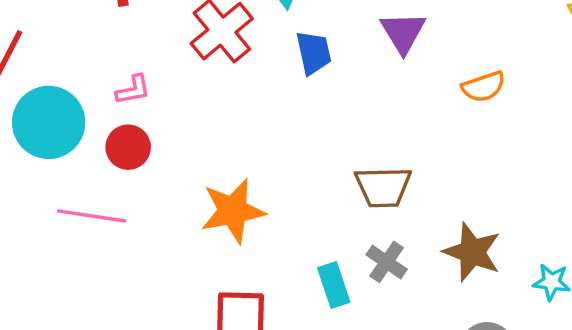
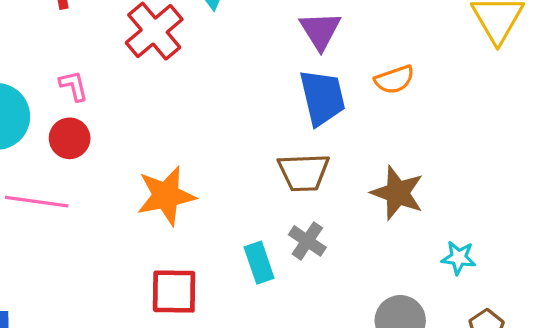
blue trapezoid: (314, 53) -> (322, 98), moved, size x1.4
pink L-shape: (133, 90) -> (74, 86), turned -92
brown star: (472, 252) -> (397, 193), moved

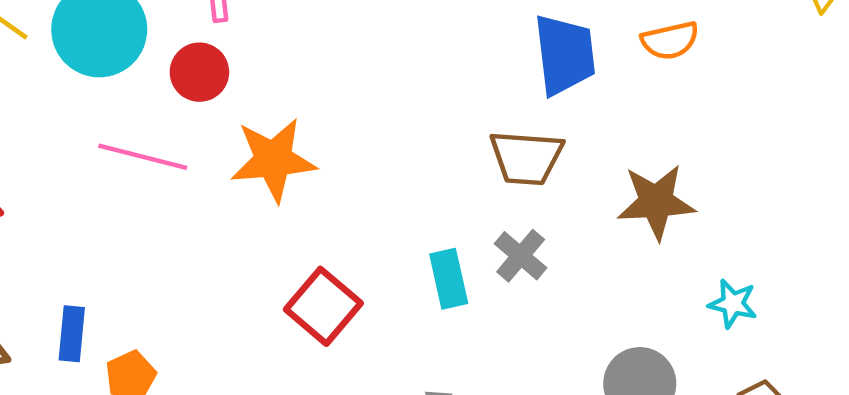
brown star: (397, 193) -> (656, 202), turned -30
orange star: (166, 196) -> (273, 160), moved
red square: (174, 292) -> (323, 306), turned 33

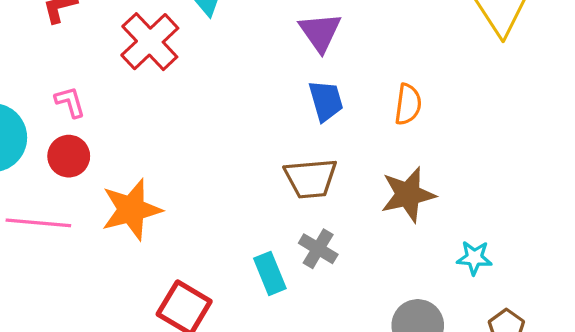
orange semicircle: (670, 41) -> (408, 104), moved, turned -60
blue trapezoid: (565, 55) -> (326, 101), size x0.7

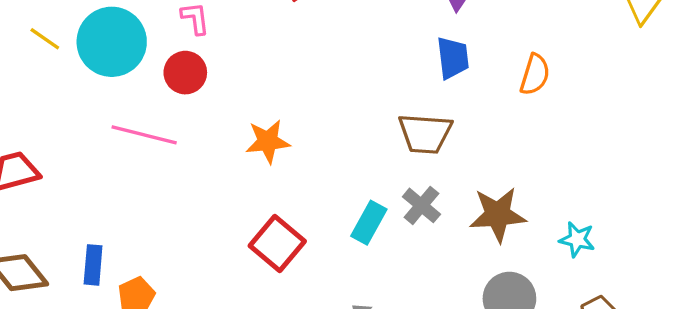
brown star: (408, 195) -> (498, 215), moved
orange star: (131, 210) -> (268, 141), moved, size x0.7
cyan rectangle: (270, 273) -> (369, 223), turned 42

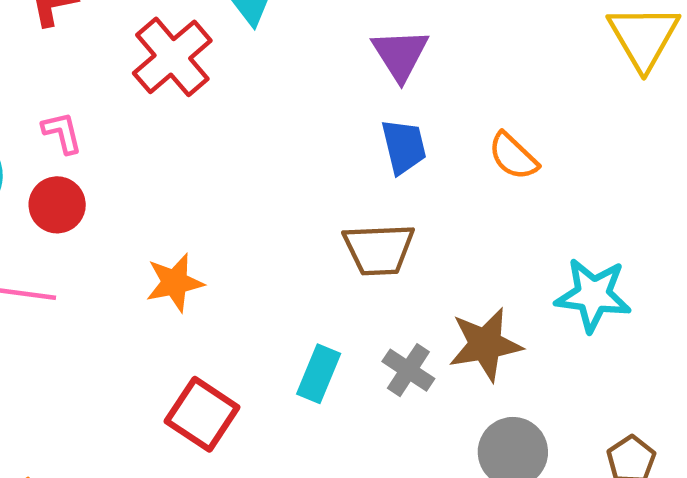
orange semicircle: (535, 75) -> (513, 156), turned 123
gray cross: (421, 205) -> (408, 370), moved
cyan star: (577, 239) -> (593, 295), moved, size x1.6

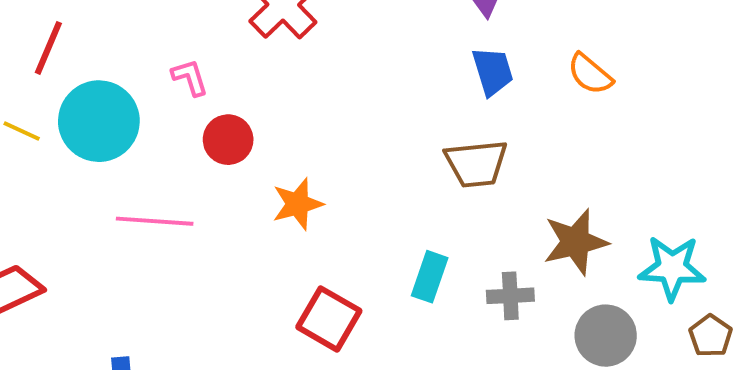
red circle: (57, 205) -> (228, 140), moved
cyan star: (593, 295) -> (672, 268), moved
gray cross: (408, 370) -> (510, 296), moved, turned -33

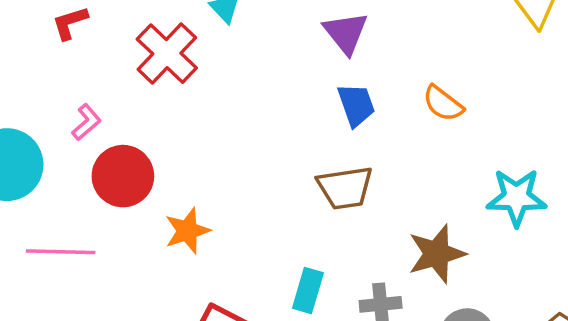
pink L-shape: (190, 77) -> (86, 122), turned 69
red circle: (228, 140) -> (123, 176), size x1.4
cyan star: (672, 268) -> (516, 197), moved

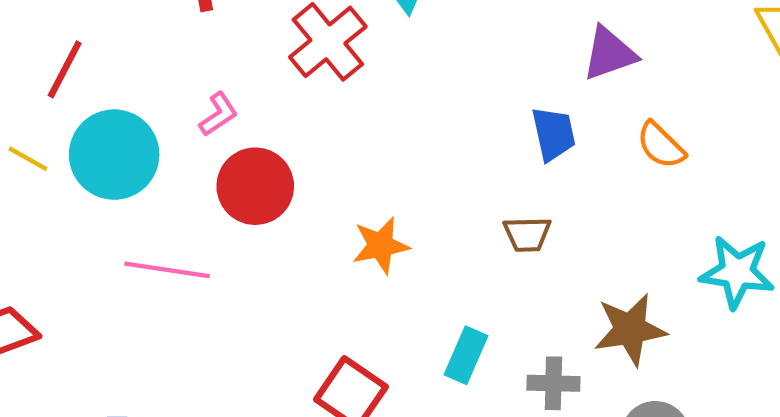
purple triangle: (346, 33) -> (609, 54), moved, turned 42
brown trapezoid: (345, 188) -> (527, 234), size x0.7
orange star: (187, 231) -> (381, 245), moved

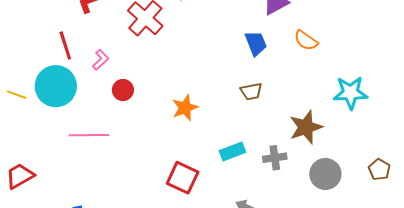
red line: (65, 69) -> (65, 46), moved, turned -36
red circle: (255, 186) -> (123, 90), size x0.6
cyan rectangle: (466, 355) -> (232, 152), turned 55

